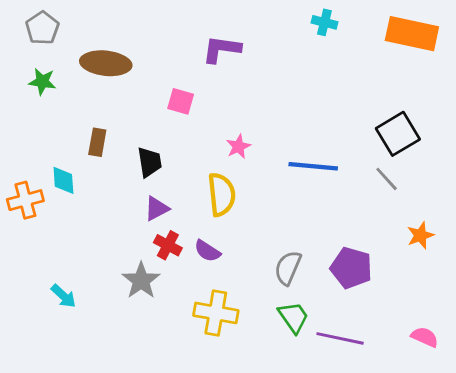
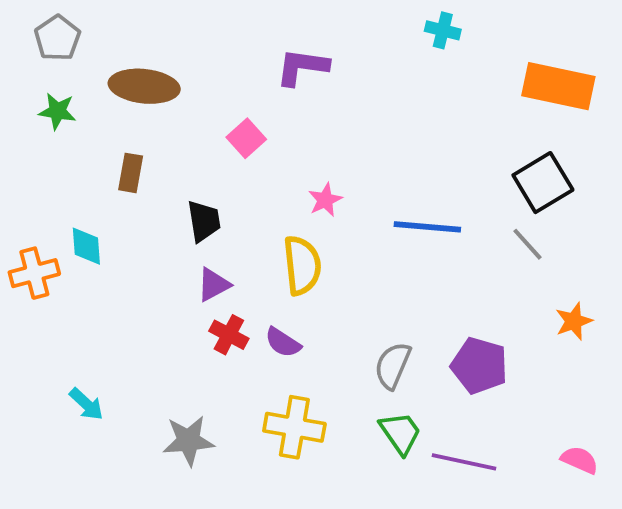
orange rectangle: (412, 34) -> (558, 86), moved
pink square: (181, 101) -> (246, 138), turned 32
brown rectangle: (97, 142) -> (131, 173), moved
gray star: (141, 281) -> (188, 441), moved, turned 30

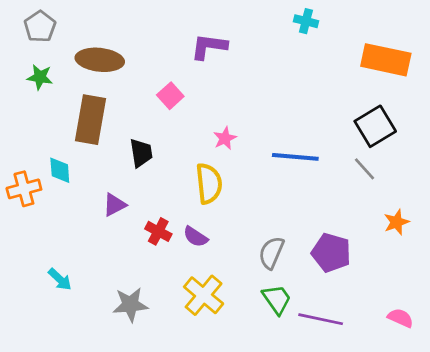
brown rectangle: (131, 173) -> (90, 120), size x1.8
purple triangle: (213, 285) -> (114, 205), moved
yellow cross: (294, 427) -> (204, 295), turned 30

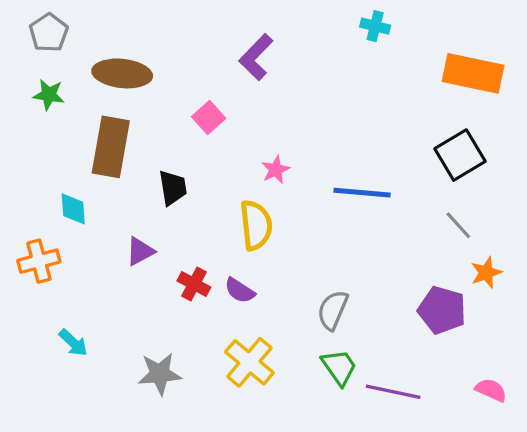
purple L-shape: (209, 46) -> (256, 57), turned -54
gray line: (365, 169) -> (458, 225), moved
orange cross: (24, 189) -> (39, 261), moved
purple pentagon: (331, 253) -> (442, 310), moved

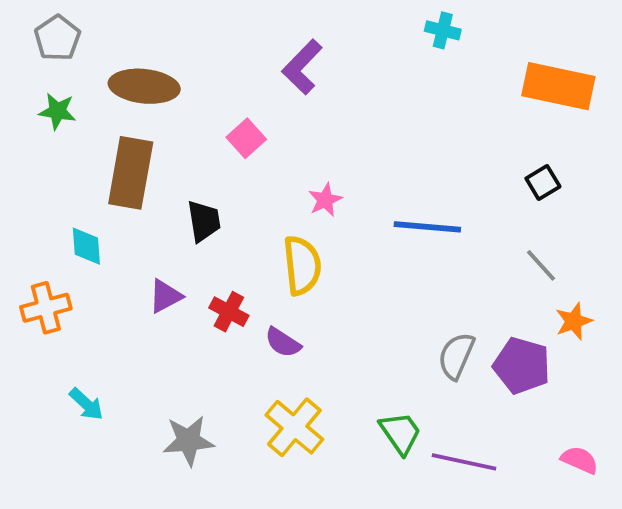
black square: (460, 155) -> (543, 183), size x0.6
red cross: (194, 284) -> (229, 312), moved
gray semicircle: (333, 310) -> (456, 356), moved

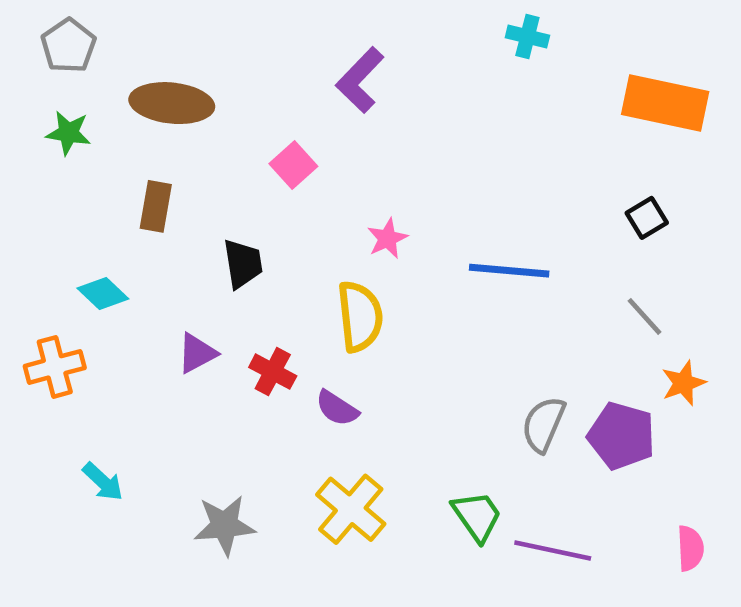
brown rectangle: (131, 173) -> (156, 206), size x0.6
cyan diamond: (86, 246) -> (103, 294), turned -42
pink semicircle: (580, 460) -> (690, 548), turned 63

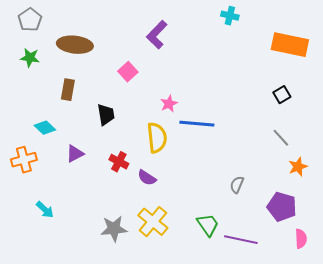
blue line: (509, 271) -> (197, 124), moved
purple triangle: (197, 353) -> (75, 154), moved
gray semicircle: (543, 424) -> (237, 185), size x0.7
purple pentagon: (622, 436) -> (282, 207), moved
gray star: (225, 525) -> (114, 229), moved

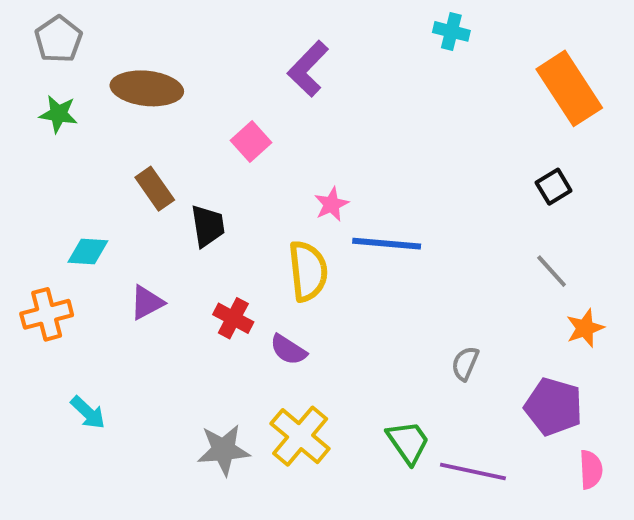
orange rectangle: (290, 45) -> (569, 88), turned 45
brown rectangle: (68, 90) -> (155, 189), moved, turned -45
cyan diamond: (45, 128) -> (88, 251), turned -40

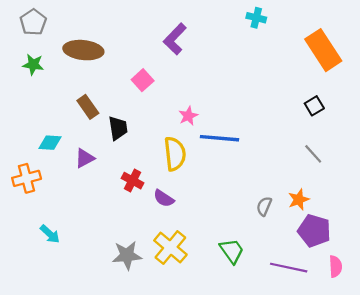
purple triangle: (147, 303) -> (85, 158), moved
orange star: (585, 328) -> (299, 200), moved
purple line: (473, 471) -> (289, 268), moved

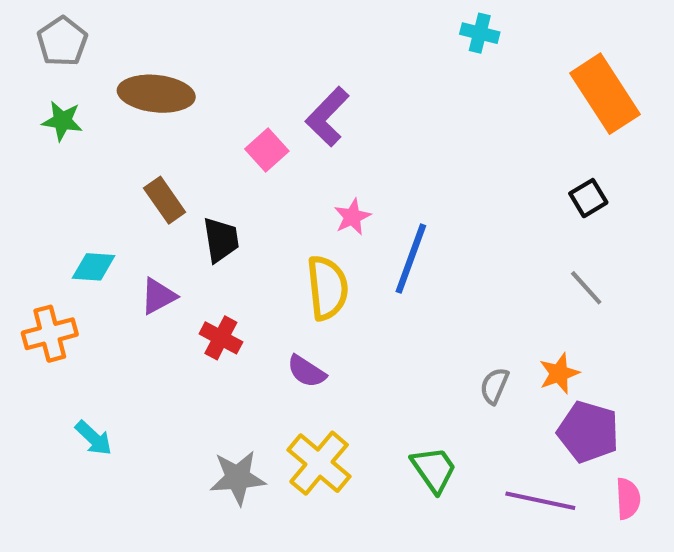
purple L-shape: (175, 39) -> (327, 117), moved
blue line: (219, 138) -> (411, 259), turned -75
red cross: (132, 181) -> (221, 338), moved

